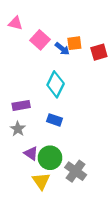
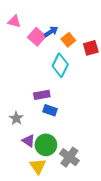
orange square: (74, 43) -> (68, 40), turned -32
blue arrow: (62, 49) -> (51, 32), moved, turned -72
cyan diamond: (56, 84) -> (60, 65), moved
purple rectangle: (21, 105) -> (42, 95), moved

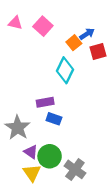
blue arrow: (51, 32) -> (87, 34), moved
pink square: (37, 37) -> (43, 26), moved
gray star: (16, 118) -> (18, 128), size x1.6
yellow triangle: (38, 166) -> (32, 173), moved

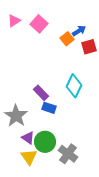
pink triangle: (15, 23) -> (14, 21), turned -48
cyan diamond: (65, 70) -> (74, 86), moved
purple rectangle: (45, 102) -> (41, 93), turned 56

